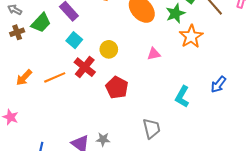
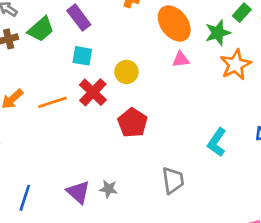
cyan square: (74, 40) -> (82, 56), turned -35
pink triangle: (154, 54) -> (181, 59), moved

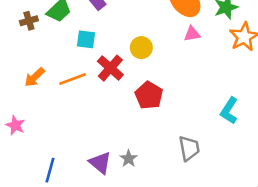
cyan square: (82, 56) -> (86, 39), moved
gray star: (108, 189) -> (129, 159), turned 30

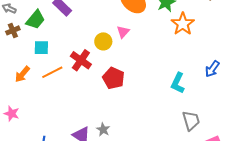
pink triangle: (192, 34) -> (123, 32), moved, turned -32
cyan square: (86, 39) -> (41, 48), moved
gray trapezoid: (189, 148) -> (191, 121), moved

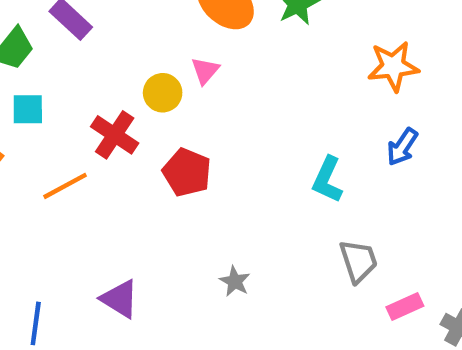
orange star: (183, 24) -> (393, 66), moved, turned 30
orange line: (52, 72) -> (65, 186), moved
gray star: (103, 130) -> (235, 281), moved

